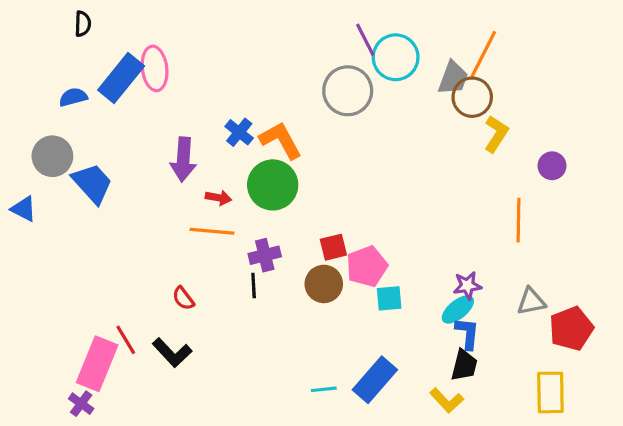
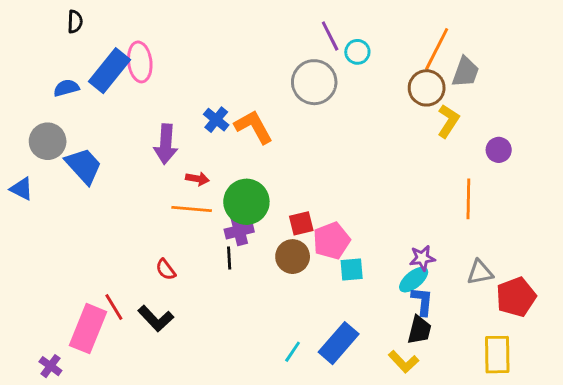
cyan circle: (396, 57) -> (357, 52), size x0.6
gray trapezoid: (453, 78) -> (466, 72), moved
green circle: (273, 185) -> (246, 202), moved
cyan line: (324, 389) -> (293, 352), turned -50
purple cross: (81, 404) -> (50, 366), moved

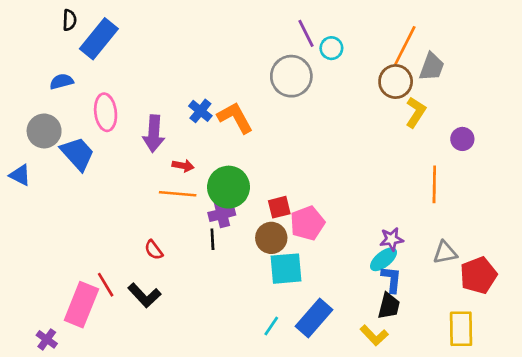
pink ellipse: (140, 62) -> (106, 112), moved
blue rectangle: (110, 71) -> (99, 39), moved
cyan square: (352, 270) -> (286, 269), moved, size x1.5

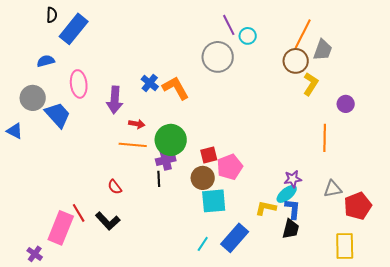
yellow L-shape: (374, 335) -> (266, 208), moved, turned 145

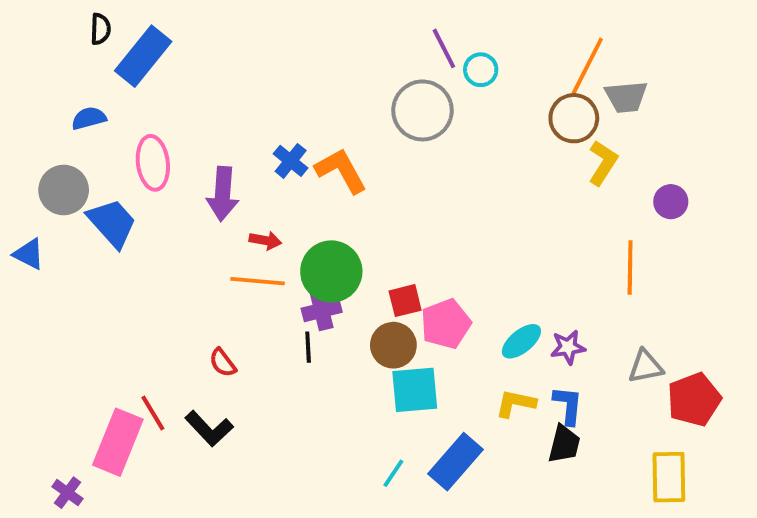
gray trapezoid: (323, 50) -> (626, 97), turned 65
cyan ellipse: (287, 194) -> (521, 341), moved

